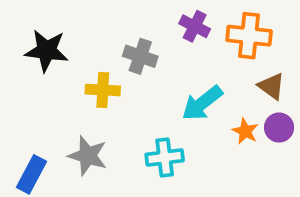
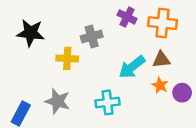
gray cross: (140, 56) -> (92, 36), turned -35
brown triangle: (272, 86) -> (161, 60), moved, turned -42
purple circle: (279, 128) -> (182, 93), moved

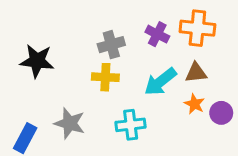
purple cross: (127, 17) -> (157, 34), moved
black star: (31, 33) -> (37, 61), moved
yellow cross: (67, 58) -> (105, 77), moved

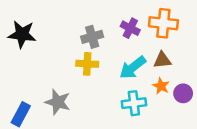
black star: (37, 61) -> (22, 34), moved
cyan cross: (131, 125) -> (134, 103), moved

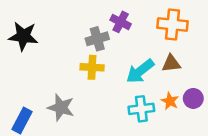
purple cross: (130, 28) -> (121, 22), moved
orange star: (161, 86) -> (170, 101), moved

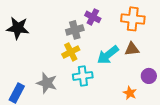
yellow cross: (92, 67) -> (71, 52), turned -30
orange star: (170, 101) -> (130, 93), moved
cyan cross: (141, 109) -> (83, 76), moved

